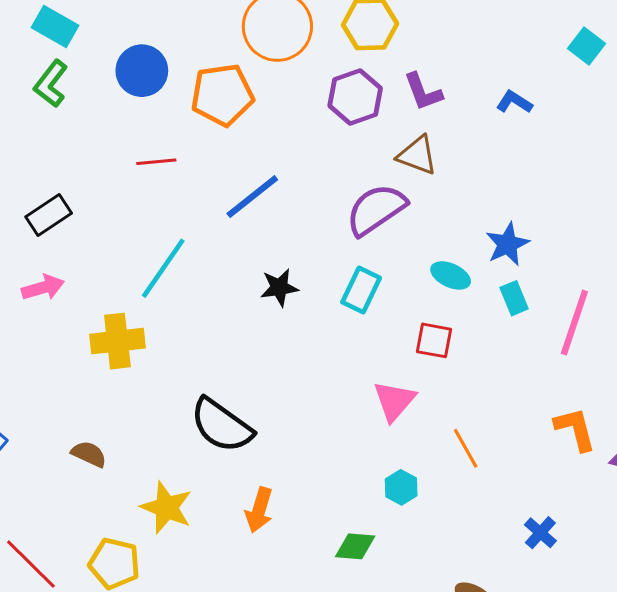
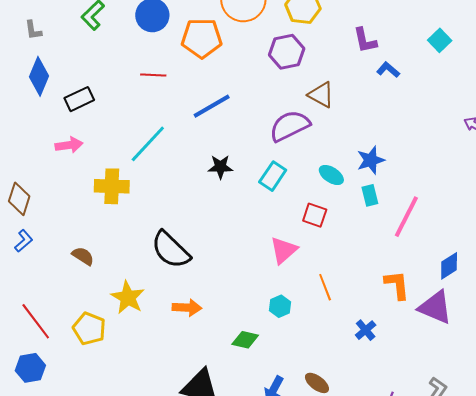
purple L-shape: (423, 92) -> (365, 40), moved
orange arrow: (259, 510) -> (187, 308), turned -112
blue cross: (540, 533) -> (366, 330), moved

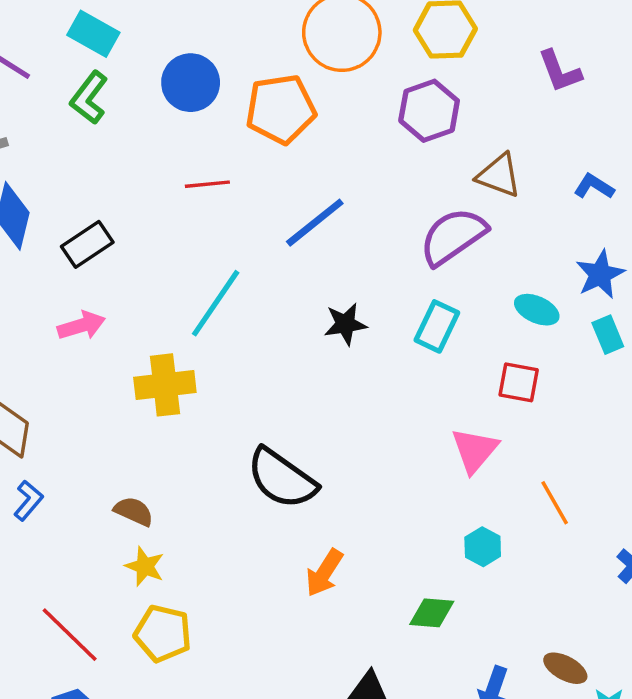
blue L-shape: (388, 70) -> (594, 186), moved
yellow star: (128, 297) -> (145, 566), moved, size x0.7
orange arrow: (187, 308) -> (324, 573), turned 128

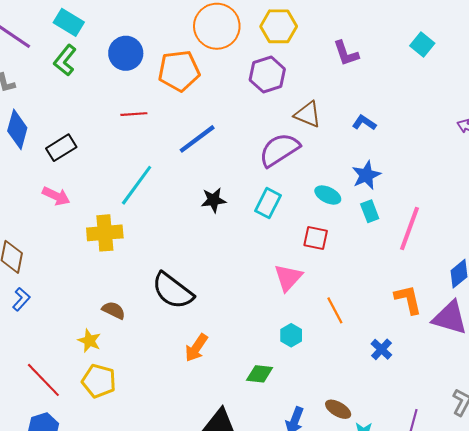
pink arrow: (81, 326) -> (56, 196), turned 40
brown semicircle: (134, 511) -> (114, 310), moved

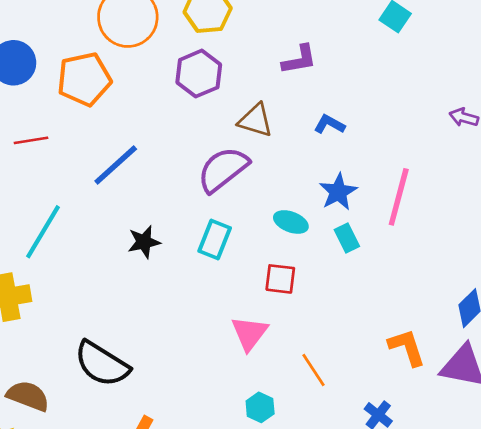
purple L-shape: (346, 53) -> (299, 60), moved, turned -76
pink line: (409, 228) -> (399, 197), moved
brown semicircle: (114, 310) -> (28, 396), size x1.4

